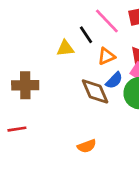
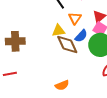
yellow triangle: (65, 48) -> (59, 31), moved
orange triangle: (106, 56) -> (75, 18), turned -32

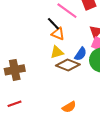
orange triangle: (75, 18) -> (58, 34), moved, turned -32
brown diamond: (67, 45) -> (68, 65), turned -35

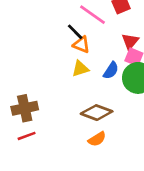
brown diamond: (68, 65) -> (97, 113), moved
brown cross: (15, 70) -> (25, 108), moved

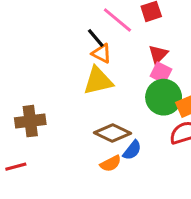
yellow triangle: (80, 69) -> (98, 81), size x1.5
blue semicircle: (111, 70) -> (132, 150), moved
red line: (27, 136) -> (16, 167), moved

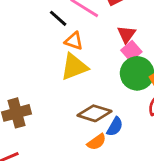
black line: (96, 38) -> (58, 18), moved
pink square: (161, 73) -> (131, 51), turned 30

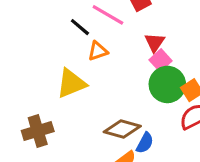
orange triangle: (74, 41) -> (98, 51), turned -36
yellow triangle: (74, 67) -> (71, 83), moved

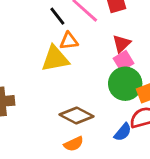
yellow triangle: (71, 83) -> (55, 59), moved
blue semicircle: (145, 143) -> (123, 132), moved

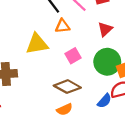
yellow triangle: (55, 59) -> (37, 44), moved
pink square: (123, 61) -> (73, 56), moved

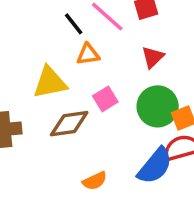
brown diamond: (67, 87) -> (69, 124), moved, turned -35
blue semicircle: (104, 101) -> (155, 166), size x1.6

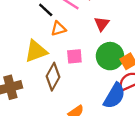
pink square: (105, 99) -> (74, 56), turned 35
brown diamond: (69, 124) -> (53, 77), turned -44

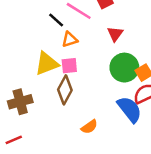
pink square: (74, 56) -> (69, 66), moved
blue semicircle: (114, 96) -> (130, 109), turned -68

